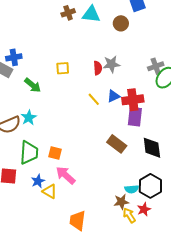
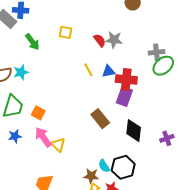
red semicircle: (98, 68) -> (100, 40), turned -48
cyan semicircle: (132, 189) -> (104, 166), turned 48
yellow triangle: (50, 191) -> (58, 145), moved

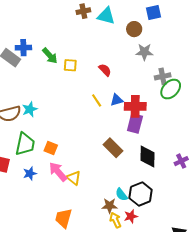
gray star: (114, 40) -> (144, 52), moved
green arrow: (32, 42) -> (50, 56), moved

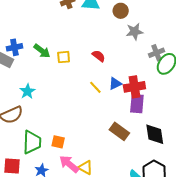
cyan star: (30, 109) -> (27, 91), moved

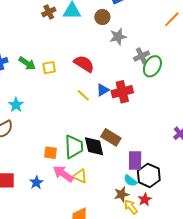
red semicircle: (99, 56) -> (84, 64), size x1.5
purple rectangle: (137, 104) -> (135, 161), moved
black diamond: (155, 134) -> (94, 146), moved
green trapezoid: (32, 142) -> (74, 147), moved

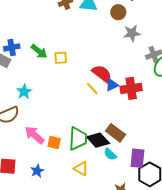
red semicircle: (84, 64) -> (102, 74), moved
black diamond: (94, 146) -> (98, 140), turned -35
pink arrow: (63, 174) -> (34, 135), moved
cyan semicircle: (130, 181) -> (110, 154), moved

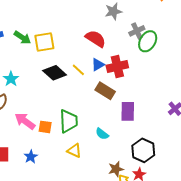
yellow square: (61, 58) -> (44, 42), size x1.5
red semicircle: (102, 74) -> (96, 39), moved
brown rectangle: (116, 133) -> (105, 91), moved
black diamond: (98, 140) -> (55, 73), moved
purple rectangle: (138, 158) -> (128, 111), moved

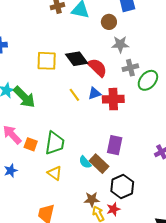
gray cross: (137, 31) -> (130, 68), moved
green arrow: (22, 37) -> (24, 97), moved, size x1.4
black diamond: (55, 73) -> (77, 59), moved
brown rectangle: (105, 91) -> (99, 164), moved

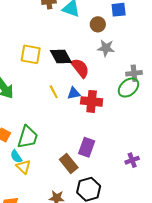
gray cross: (130, 68) -> (134, 73), moved
cyan semicircle: (85, 162) -> (16, 156), moved

